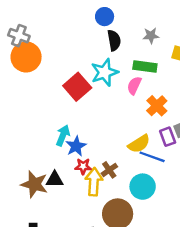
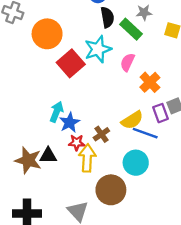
orange circle: (26, 57) -> (47, 34), moved
green rectangle: (145, 66) -> (131, 29), moved, turned 35
brown cross: (109, 170) -> (101, 134), moved

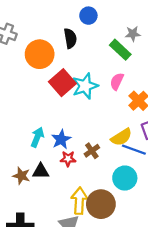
black semicircle: (107, 17) -> (70, 38), moved
cyan star: (98, 49) -> (85, 86), moved
cyan arrow: (57, 112) -> (37, 137), moved
yellow arrow: (87, 158) -> (79, 201), moved
brown star: (28, 160) -> (21, 176), size x0.7

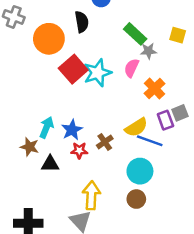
gray star: (133, 34) -> (148, 51), moved
brown star: (21, 176) -> (29, 147), moved
brown circle: (101, 204) -> (136, 199), moved, size x0.6

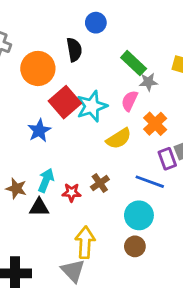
cyan arrow: (46, 127) -> (46, 180), moved
yellow semicircle: (136, 127) -> (119, 139), moved
blue star: (72, 130) -> (39, 130), moved

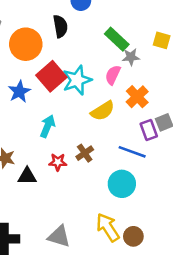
blue star: (39, 130) -> (19, 92), moved
cyan arrow: (46, 180) -> (48, 126), moved
yellow arrow: (85, 242) -> (108, 227), moved, turned -36
brown circle: (135, 246) -> (133, 236), moved
gray triangle: (73, 271) -> (59, 236), turned -30

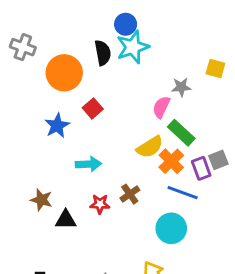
green rectangle: (117, 39) -> (181, 133), moved
red square: (51, 76) -> (93, 108), size x0.6
cyan star: (77, 80) -> (133, 47), moved
orange cross: (137, 97) -> (171, 161), moved
cyan arrow: (48, 126) -> (88, 164), turned 65

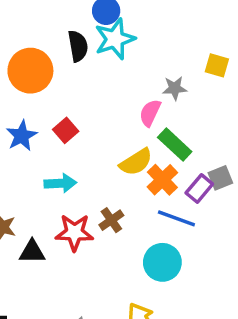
red square: (93, 108) -> (66, 130), moved
purple rectangle: (201, 168) -> (199, 188), turned 60
red star: (100, 204) -> (74, 232), size x1.5

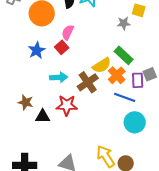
yellow square: (217, 65) -> (139, 10), moved
pink semicircle: (150, 113) -> (68, 32), moved
purple rectangle: (199, 188) -> (138, 80), turned -42
brown cross: (111, 220) -> (88, 82), moved, size x1.5
cyan circle: (162, 262) -> (135, 122), moved

